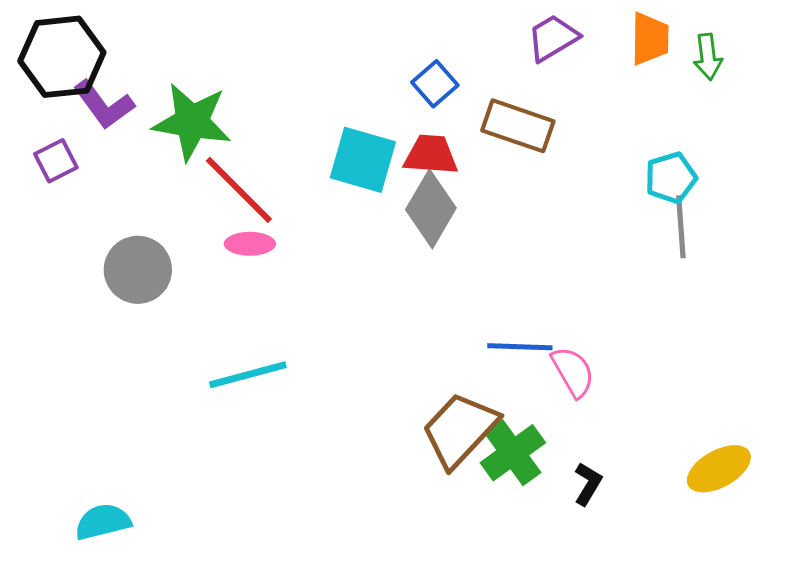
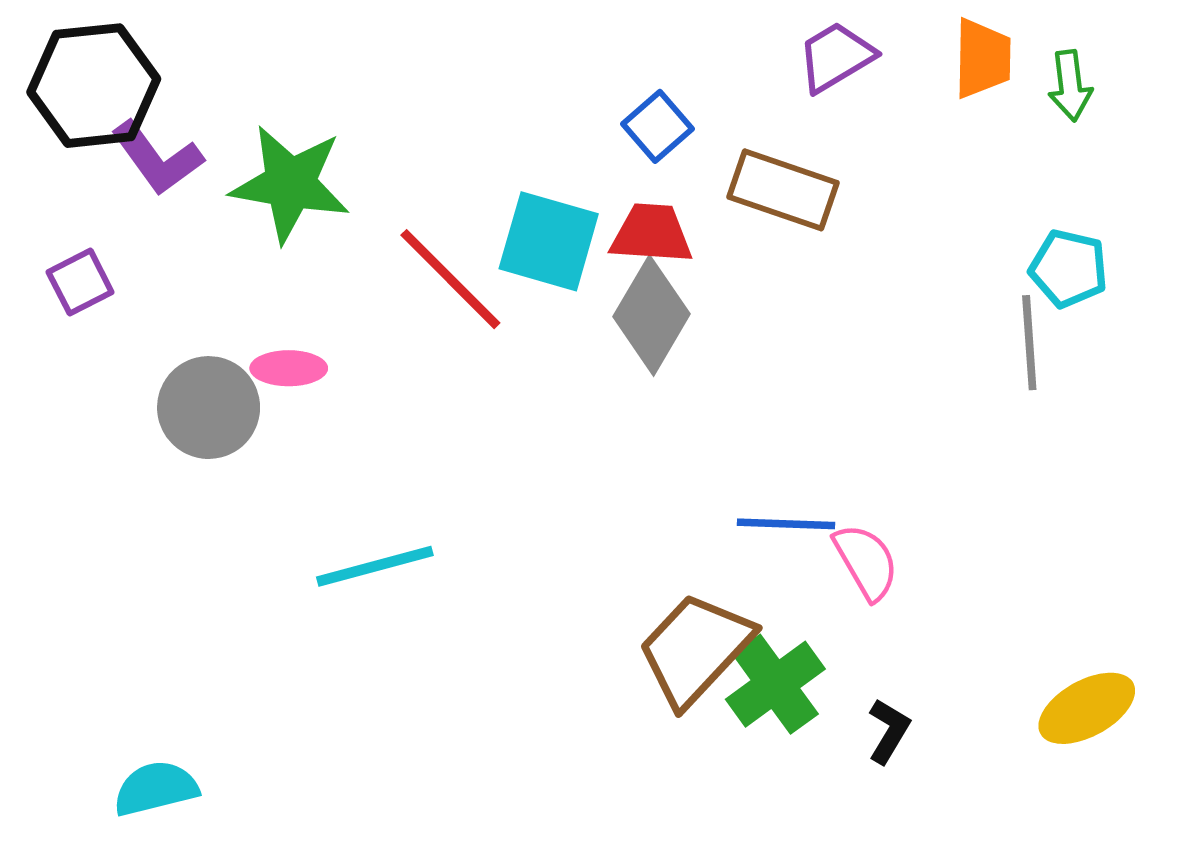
purple square: (56, 161) -> (80, 282), moved
cyan pentagon: (671, 178) -> (1069, 268), moved, turned 30
red line: (239, 190) -> (450, 279), moved
pink ellipse: (250, 244) -> (289, 368), moved

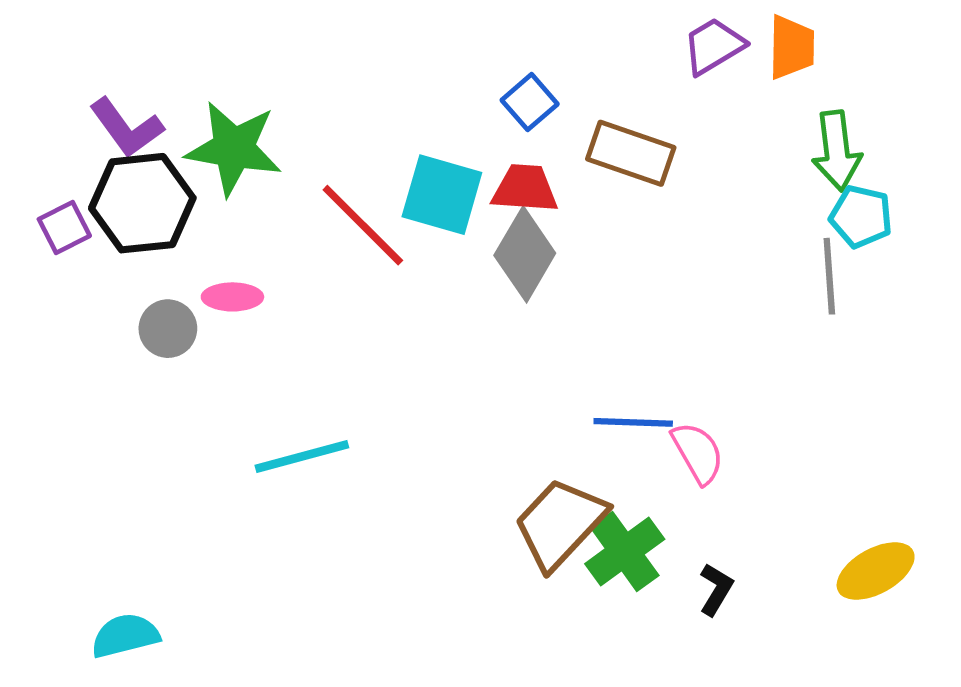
purple trapezoid: (836, 57) -> (714, 46), moved
black hexagon: (94, 86) -> (142, 203), moved
green arrow: (1070, 86) -> (837, 151), moved, size x1.4
gray circle: (209, 408) -> (168, 329), size x0.7

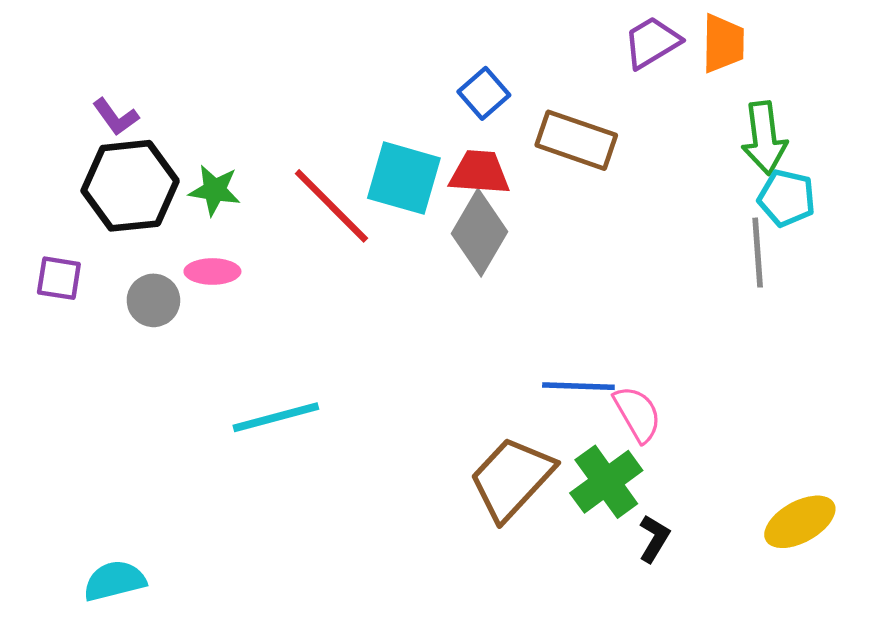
purple L-shape: (126, 128) -> (116, 117), size x0.7
green star: (234, 148) -> (215, 190), moved, size x0.6
purple square: (64, 228) -> (59, 278), moved, turned 36
green cross: (625, 552) -> (606, 482), moved

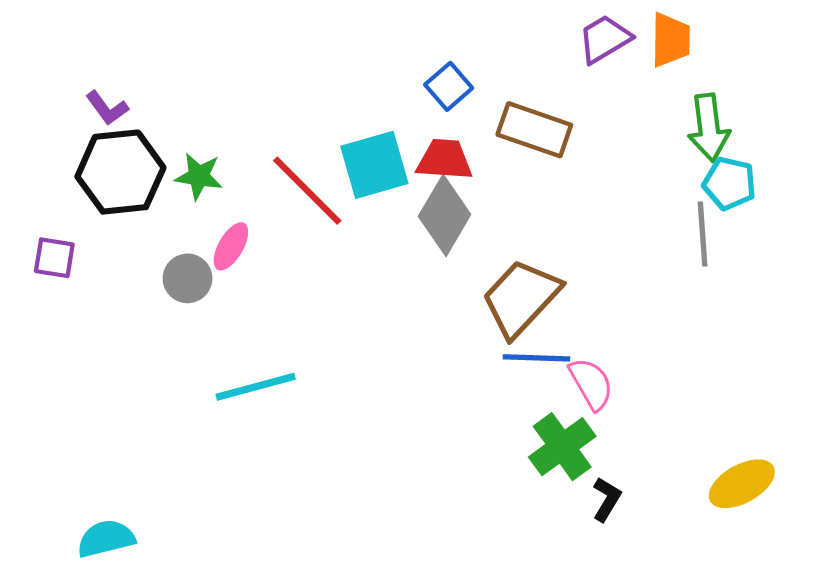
cyan square: (404, 178) -> (374, 165), turned -32
pink ellipse: (212, 271) -> (231, 246), moved, turned -60
gray circle: (153, 300) -> (188, 278), moved
brown trapezoid: (512, 478) -> (521, 298), moved

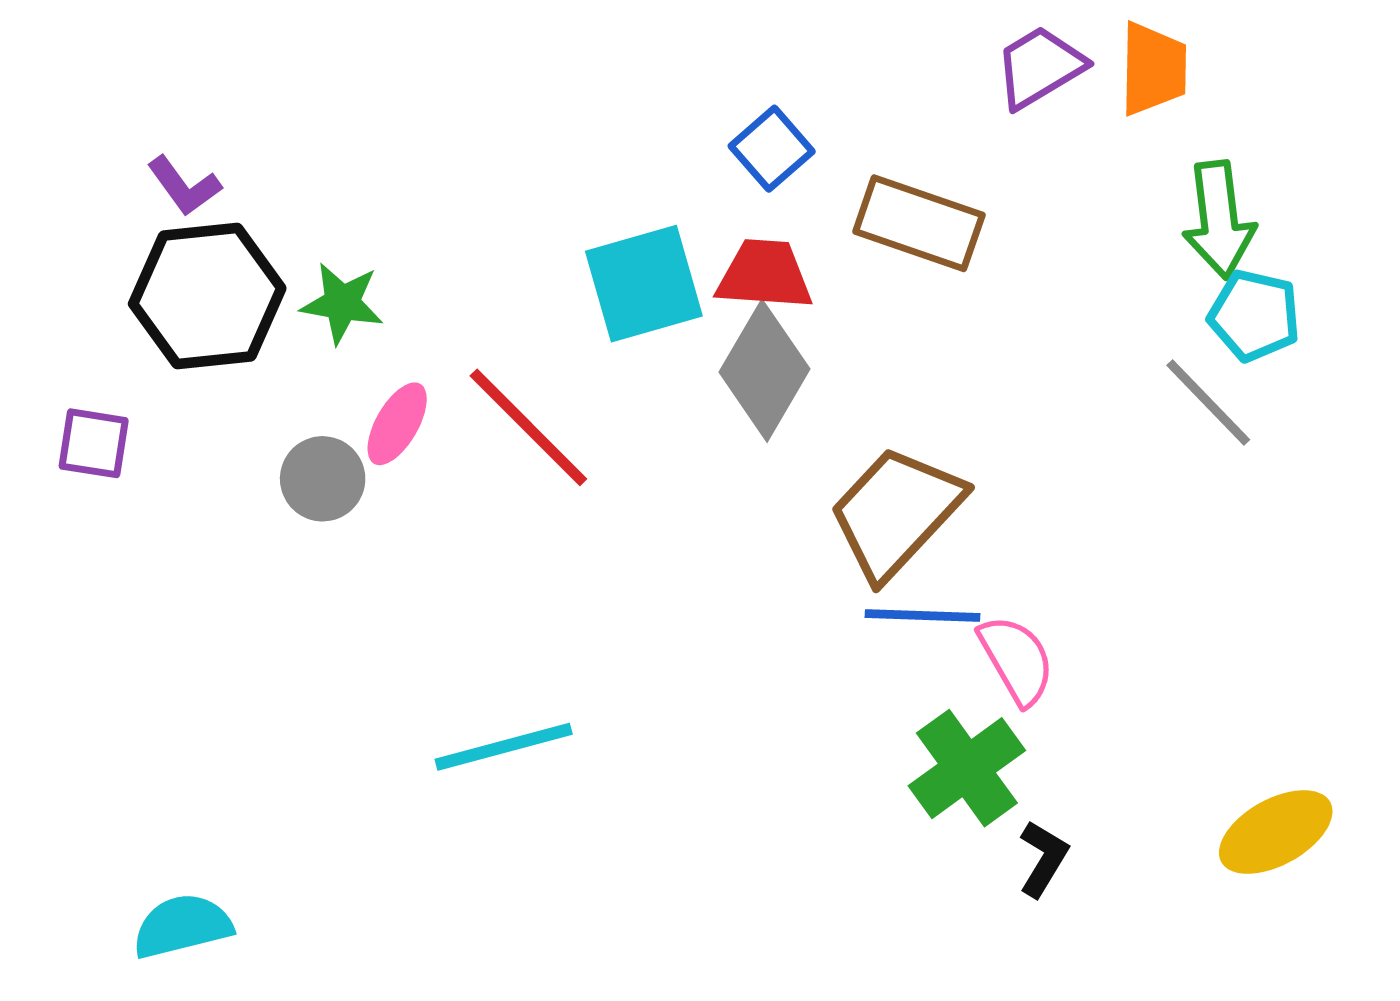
red line: (307, 191) -> (528, 427), moved
gray line: (703, 234) -> (1208, 402), turned -40
cyan line: (256, 387) -> (504, 747), moved

